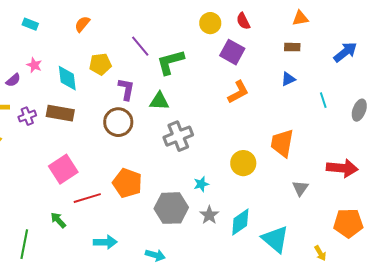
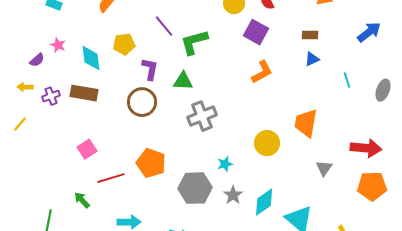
brown rectangle: (292, 47) -> (310, 35), moved
pink square: (63, 169) -> (87, 149), size x0.7
orange pentagon: (348, 223) -> (372, 186), moved

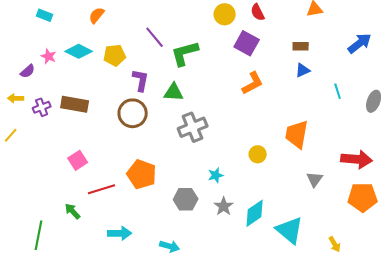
cyan diamond: (91, 58) -> (79, 51), moved, turned -56
yellow circle: (267, 143) -> (258, 154), size x0.7
gray hexagon: (195, 188) -> (186, 199), size x0.7

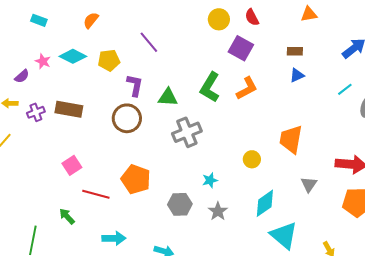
green L-shape: (185, 53) -> (210, 87), moved, turned -44
cyan line: (338, 91) -> (345, 89), moved, turned 70
red line: (102, 189) -> (96, 194), turned 32
cyan diamond: (255, 213) -> (265, 203), moved

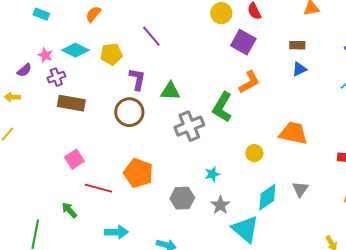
green L-shape: (210, 87) -> (222, 107), moved
purple cross: (36, 112) -> (56, 77), moved
orange trapezoid: (291, 139) -> (293, 133), turned 92
gray triangle: (309, 184) -> (300, 189), moved
cyan triangle: (284, 235) -> (245, 229), moved

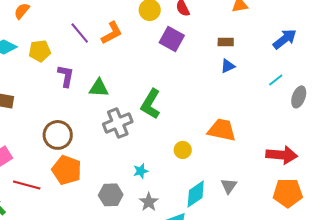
orange L-shape: (249, 82) -> (112, 33), moved
brown circle: (129, 112) -> (58, 135), moved

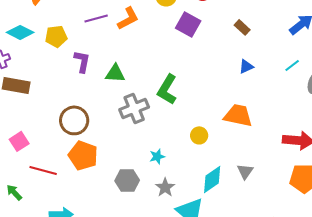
purple line: (80, 33) -> (96, 18), turned -65
brown rectangle: (226, 42) -> (242, 27), turned 42
blue triangle: (228, 66) -> (246, 66), moved

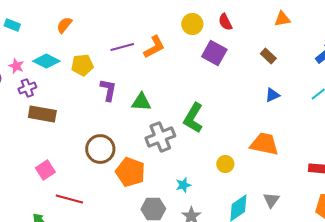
orange pentagon: (83, 155) -> (130, 172), moved

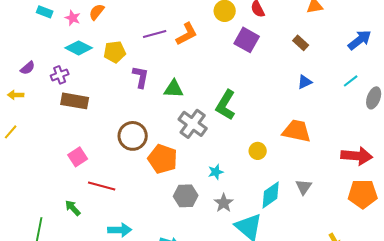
pink star: (16, 66) -> (73, 18), moved
gray cross: (160, 137) -> (193, 124), turned -32

